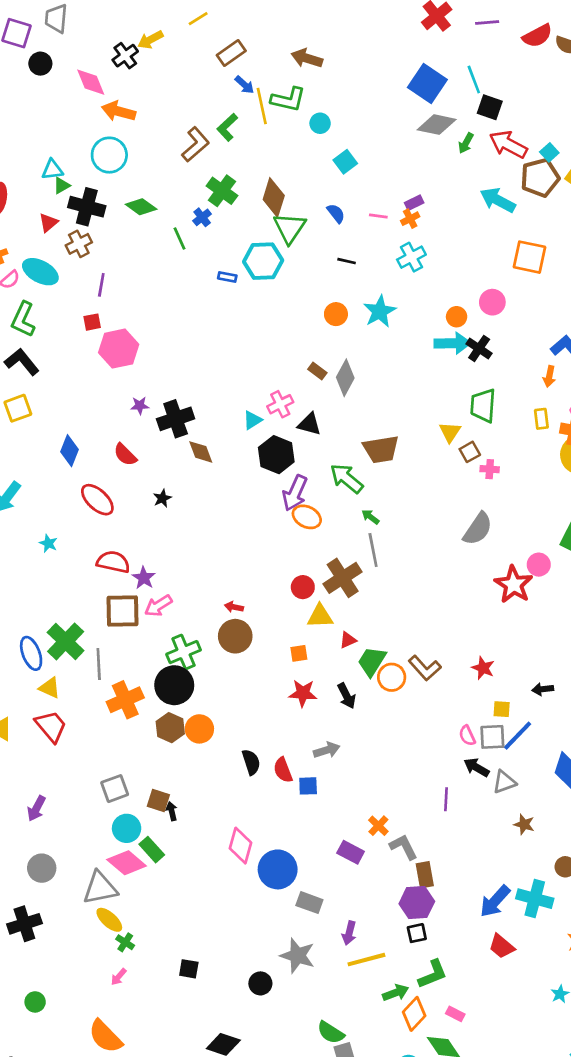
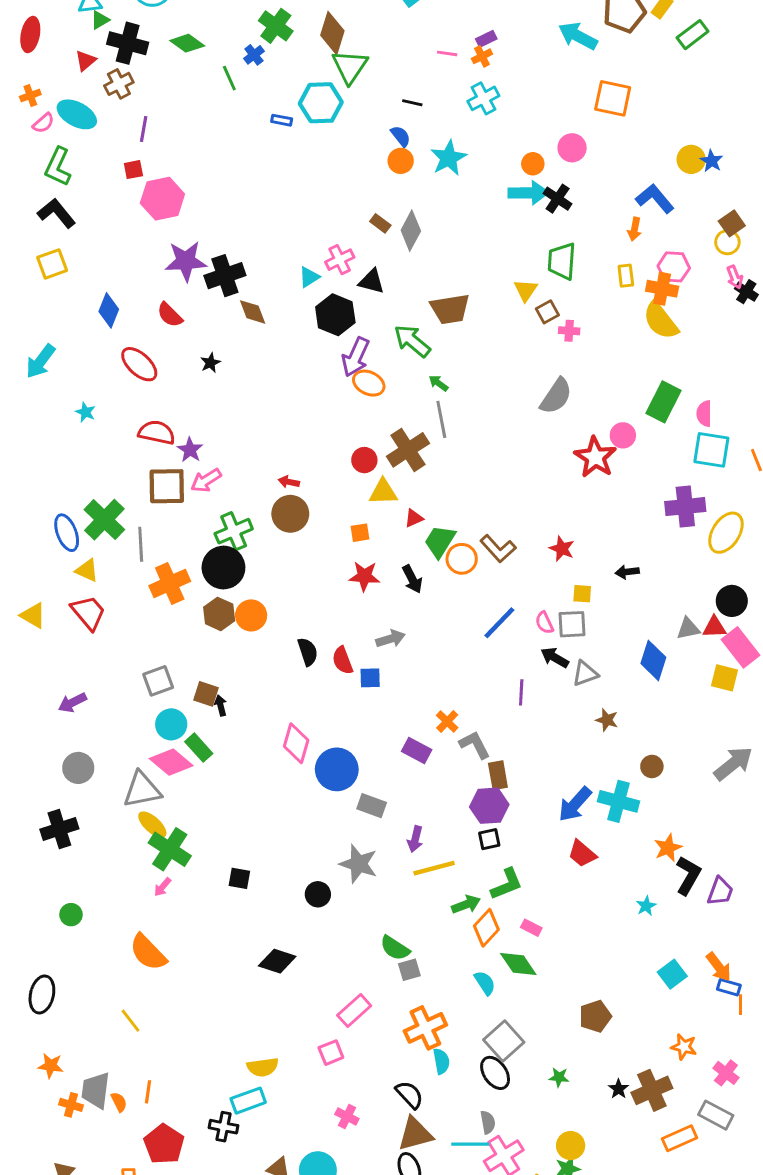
blue semicircle: (336, 213) -> (401, 136), moved
purple star: (140, 406) -> (186, 261), size x2.0
blue line: (518, 736) -> (499, 623), moved
purple arrow: (36, 808) -> (72, 703), turned 35
green cross: (125, 942) -> (170, 849), size x2.0

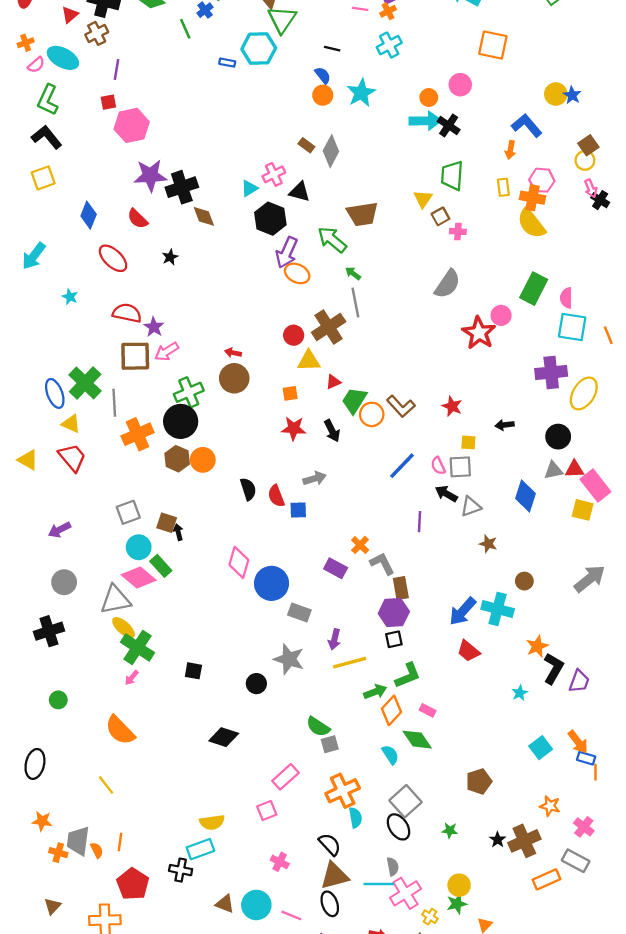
black circle: (732, 601) -> (558, 437), moved

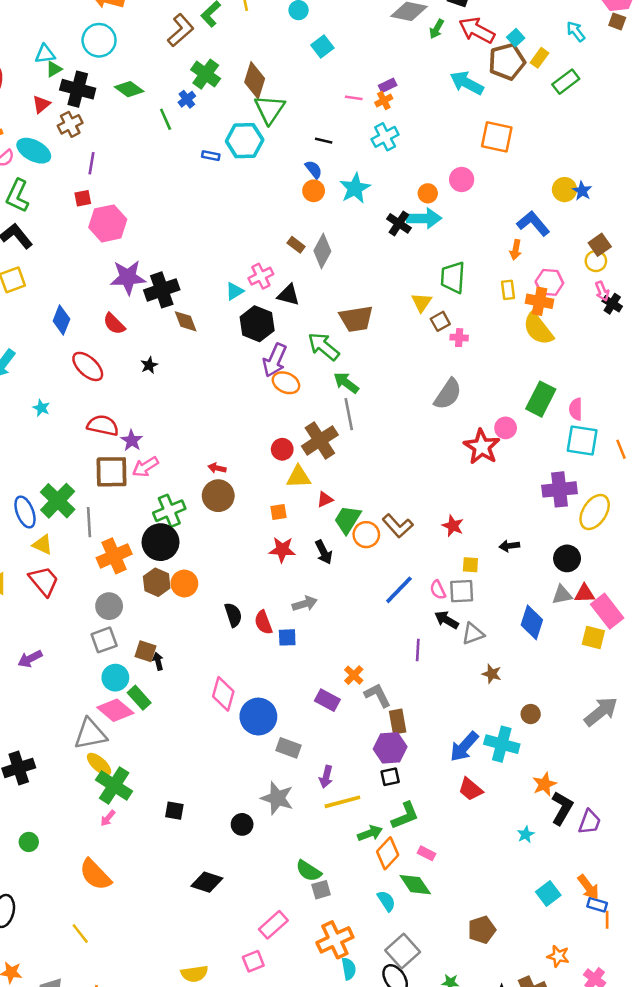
black cross: (449, 125) -> (399, 223), moved
green arrow: (353, 273) -> (346, 383), size x1.5
gray circle: (64, 582) -> (109, 606), moved

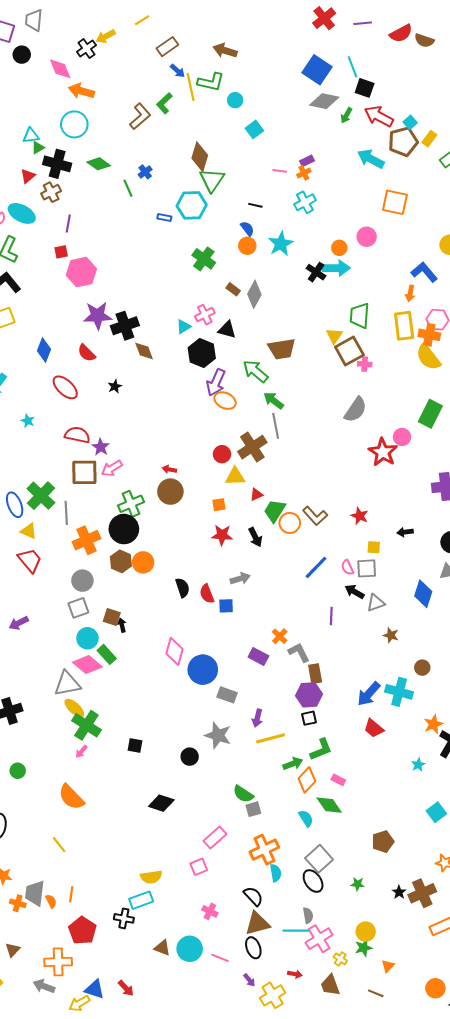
green cross: (206, 74) -> (204, 259), moved
yellow rectangle: (508, 290) -> (404, 326), size x1.8
brown square: (440, 321) -> (349, 351), size x1.8

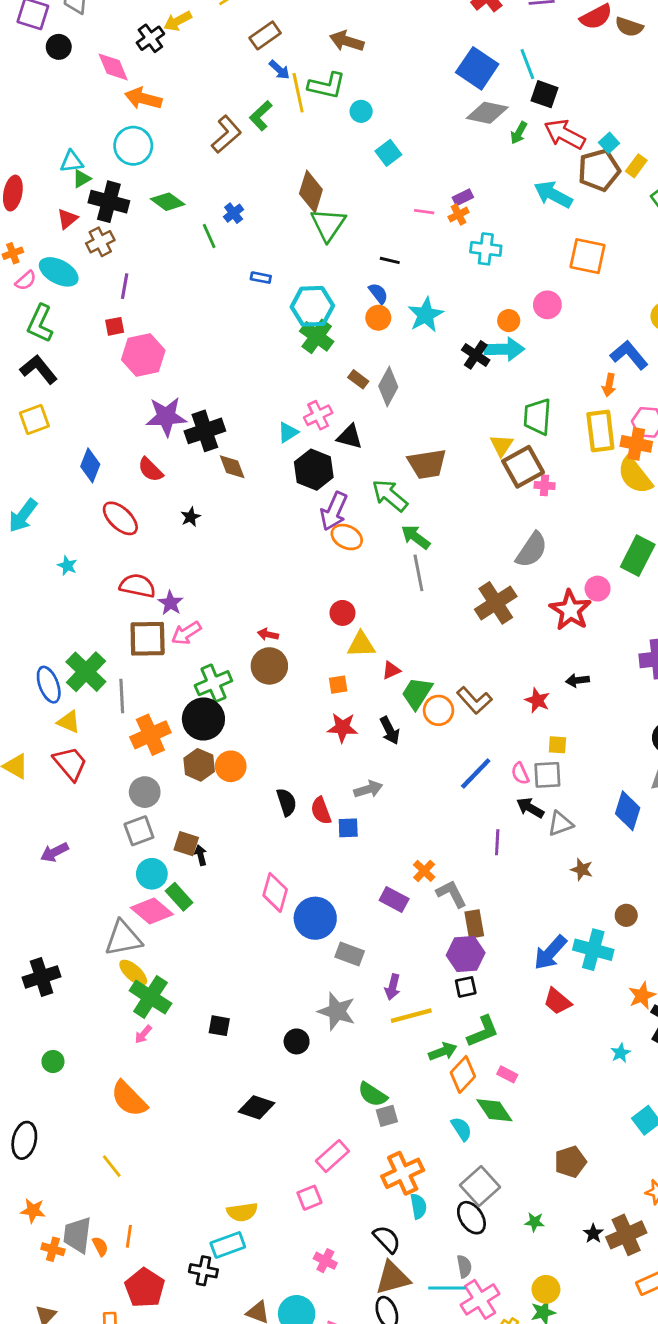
cyan cross: (305, 202) -> (486, 249), moved, turned 35
cyan hexagon: (192, 205) -> (312, 306), moved
brown cross: (252, 447) -> (496, 603), moved
black arrow: (405, 532) -> (577, 680), moved

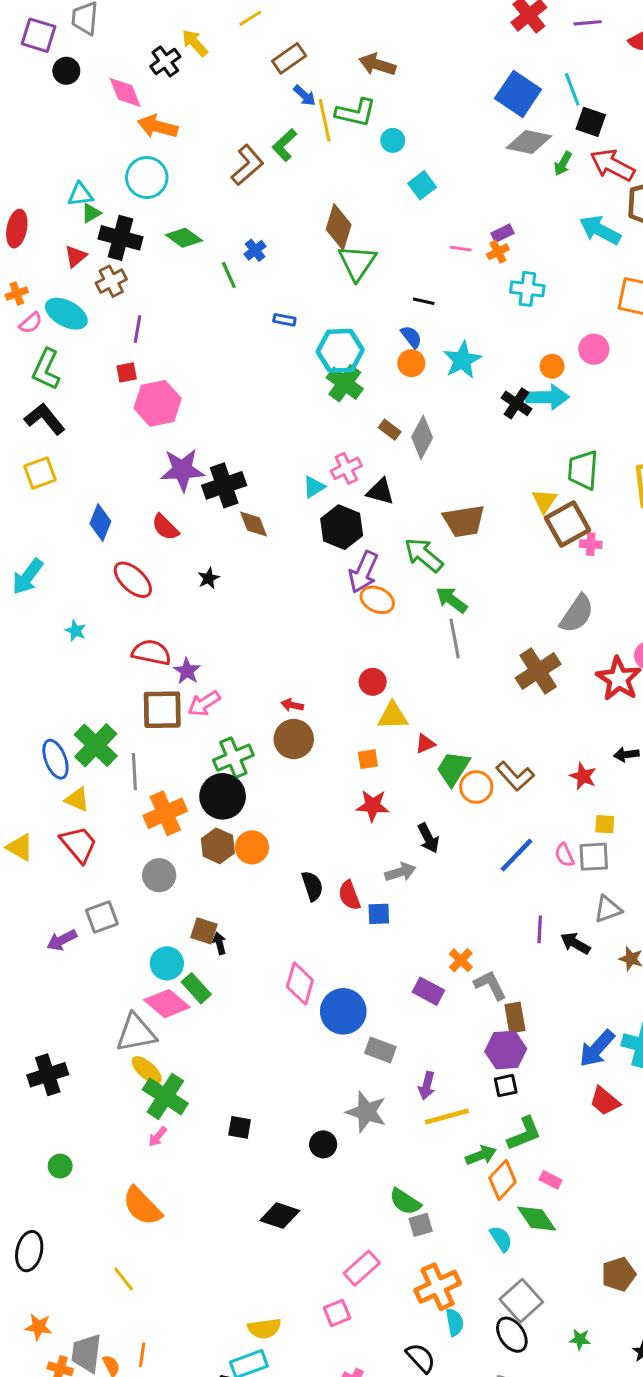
yellow arrow: (178, 21) -> (195, 43), turned 76
black arrow: (390, 730) -> (428, 838), moved
black arrow: (530, 808) -> (575, 943), moved
gray square: (139, 831) -> (102, 917), moved

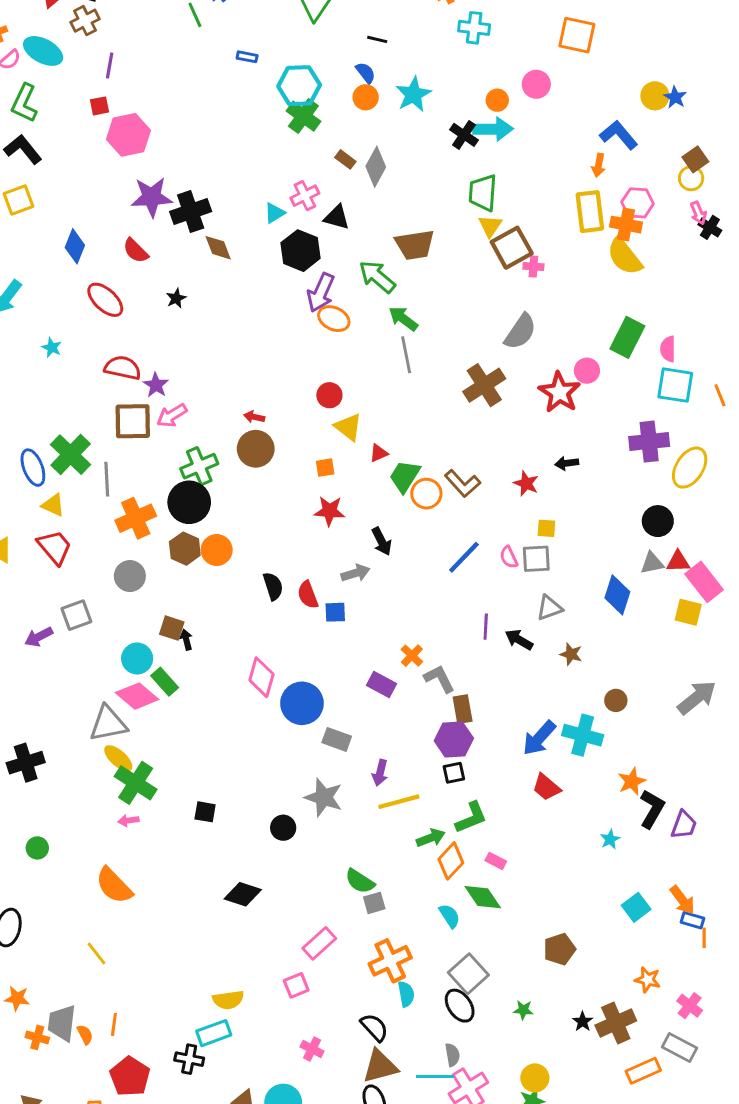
green trapezoid: (583, 470) -> (483, 193), moved
yellow triangle: (393, 716) -> (348, 427), turned 40
pink arrow: (158, 1137) -> (128, 820), turned 42

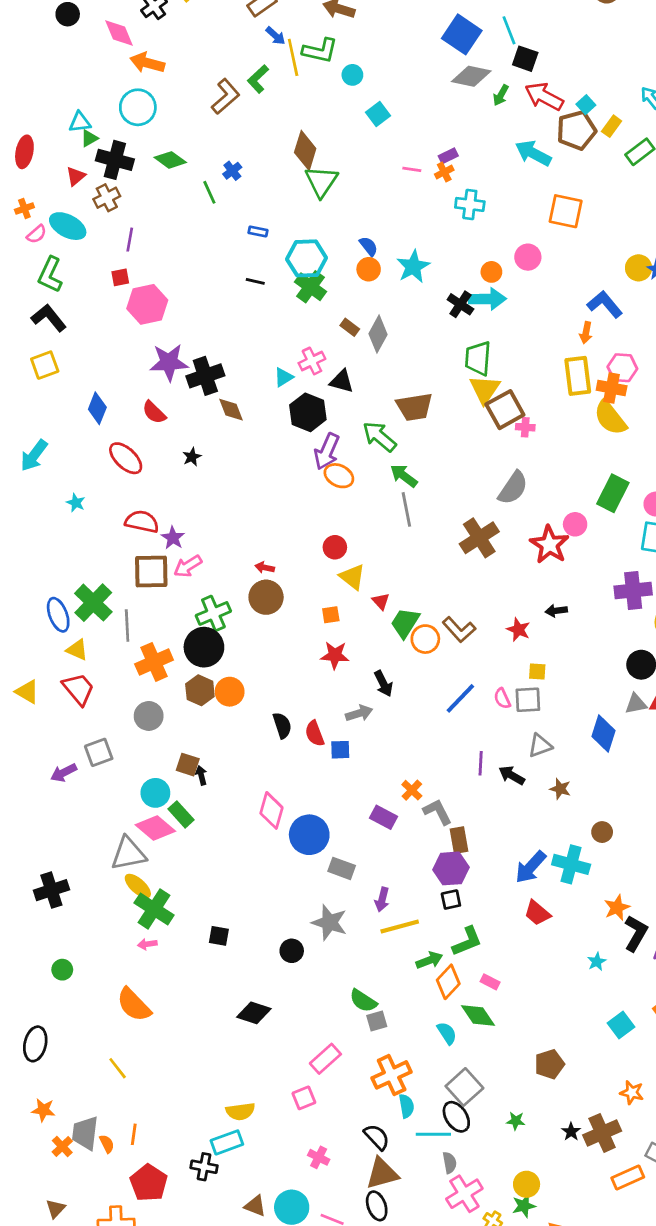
black line: (377, 39) -> (255, 281), moved
yellow triangle: (490, 226) -> (485, 389), size x1.4
red triangle: (379, 453) -> (381, 601), turned -48
orange cross: (37, 1037) -> (62, 1146), turned 30
cyan line: (435, 1076) -> (433, 1134), moved

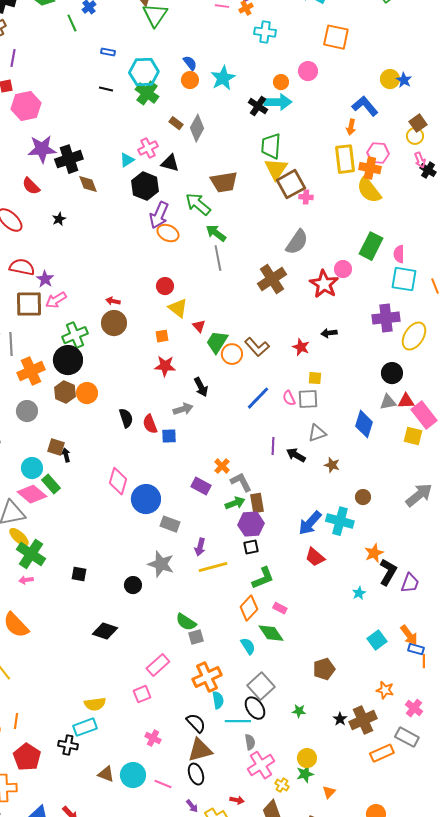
green arrow: (429, 960) -> (235, 503), moved

